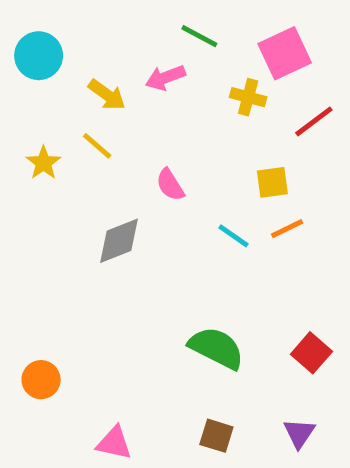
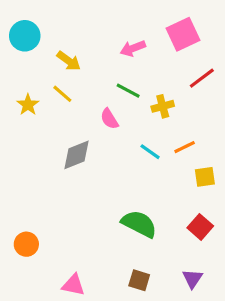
green line: (199, 36) -> (128, 91), moved
pink arrow: (165, 78) -> (133, 48), moved
yellow cross: (248, 97) -> (163, 106), moved, turned -30
yellow square: (272, 182) -> (205, 177), moved

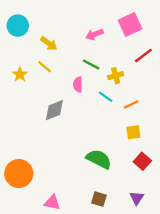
pink semicircle: (109, 119) -> (78, 85), turned 32
cyan line: (150, 152) -> (106, 97), moved
yellow square: (205, 177) -> (133, 132), moved
orange circle: (26, 244) -> (19, 173), size x1.6

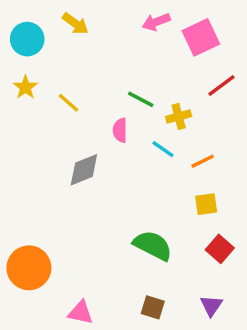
pink arrow: (94, 34) -> (156, 22), moved
yellow arrow: (49, 43) -> (75, 24), moved
yellow star: (20, 75) -> (25, 87), moved

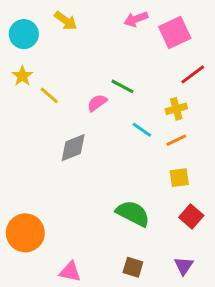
yellow line: (68, 103) -> (49, 95), moved
yellow cross: (179, 116) -> (176, 109), moved
pink semicircle: (120, 130) -> (97, 103), moved, turned 54

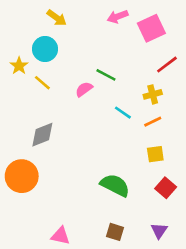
cyan circle: (24, 34) -> (45, 49), moved
gray diamond: (73, 148) -> (42, 135), moved
orange circle: (25, 233) -> (22, 176), moved

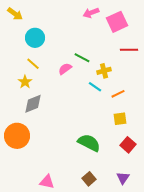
yellow arrow: (57, 18) -> (15, 14), moved
red line: (167, 65) -> (129, 50), turned 36
yellow star: (19, 66) -> (25, 82), moved
yellow cross: (153, 94) -> (104, 71), moved
brown square: (115, 232) -> (89, 179), turned 32

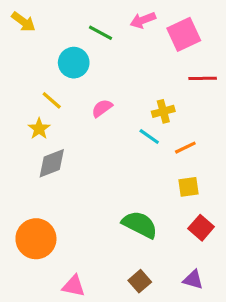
cyan circle: (35, 38) -> (74, 63), moved
green line: (82, 58) -> (100, 33), moved
orange circle: (17, 136) -> (36, 239), moved
purple triangle: (123, 178) -> (193, 280), turned -48

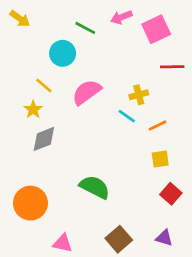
pink semicircle: (102, 108) -> (87, 92), size x1.6
green semicircle: (140, 225) -> (95, 187), moved
brown square: (140, 281) -> (119, 239), size x1.4

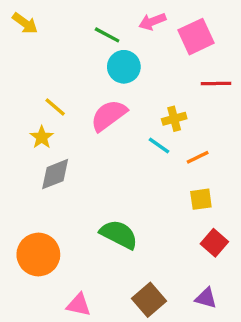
cyan circle: (63, 53) -> (124, 67), moved

